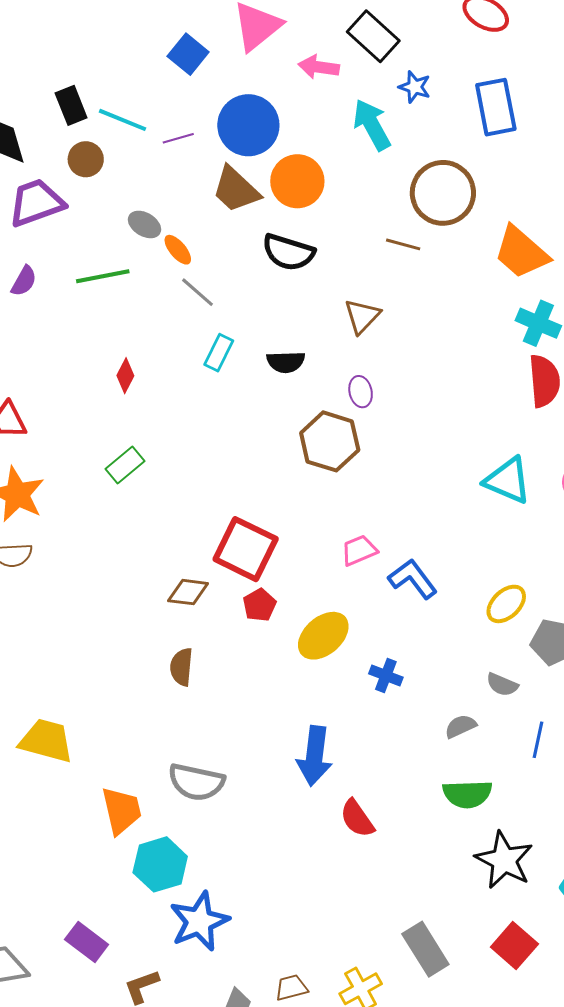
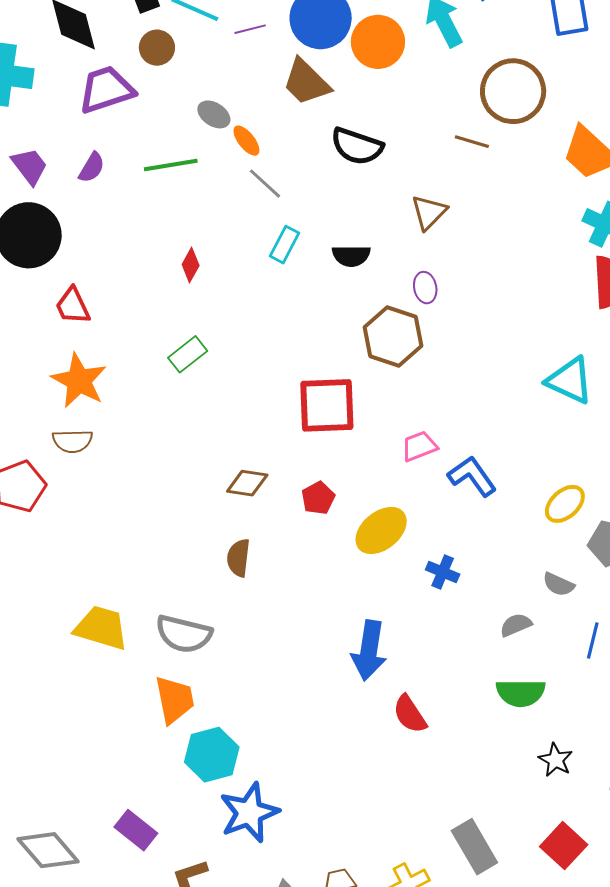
orange circle: (297, 181) -> (378, 42), moved
red square: (246, 549) -> (327, 405), moved, turned -30
gray semicircle: (196, 782) -> (184, 634), moved
black star: (504, 860) -> (556, 760), size x0.6

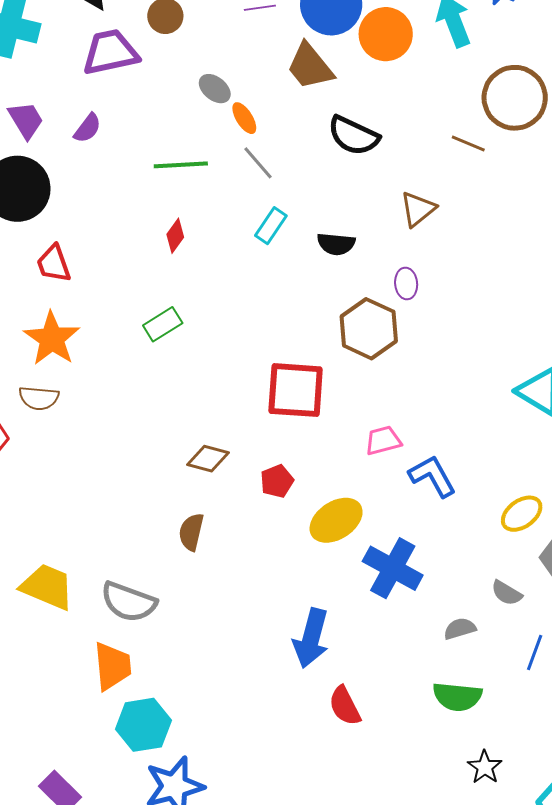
green line: (171, 165) -> (181, 165), moved
blue cross: (443, 572) -> (393, 568), size x1.8

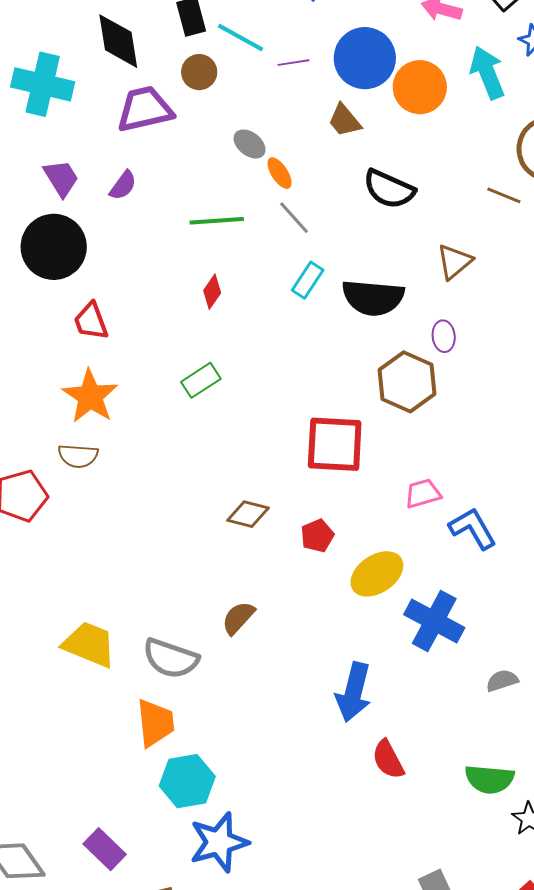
brown trapezoid: (310, 66) -> (345, 120), size x0.7
black semicircle: (336, 244) -> (373, 298), size x1.6
brown semicircle: (191, 532) -> (238, 618), moved, turned 30
green semicircle: (457, 697) -> (489, 779), moved

